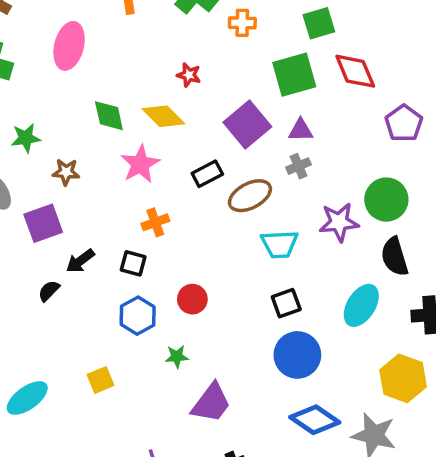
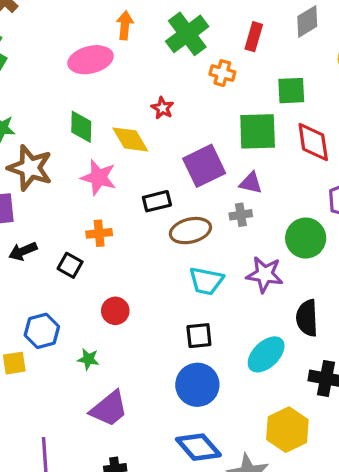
pink ellipse: (69, 46) -> (91, 60), moved, turned 48
pink star: (140, 164) -> (99, 177), turned 30
brown star: (66, 172) -> (30, 168), size x1.8
green circle: (386, 200) -> (306, 238), moved
blue hexagon: (138, 316) -> (42, 331), moved

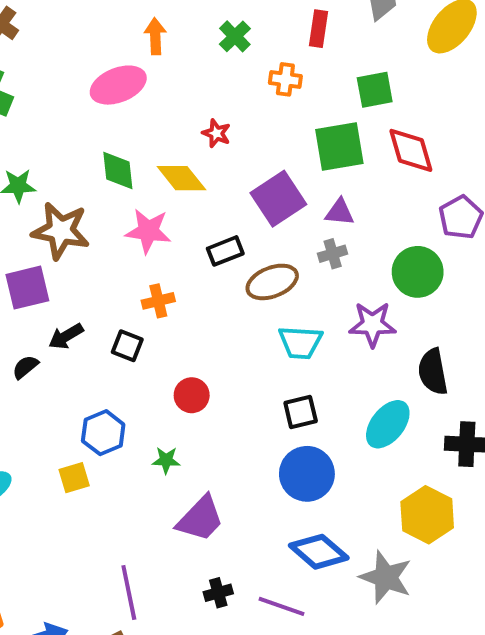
green cross: (187, 34) -> (235, 36), size x0.6

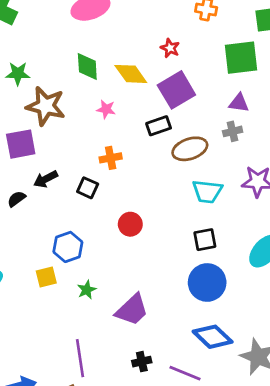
red star: (216, 133) -> (170, 48), moved
purple square: (278, 199) -> (176, 90), moved
pink star: (148, 231) -> (106, 109), size x0.6
green star: (166, 460) -> (87, 290), moved, turned -30

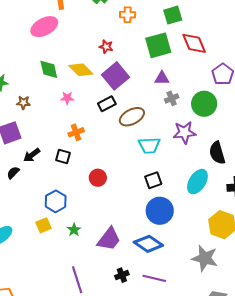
brown star: (46, 106) -> (23, 103), size x0.5
gray cross: (233, 131) -> (172, 98), moved
blue diamond: (213, 337) -> (148, 244), moved

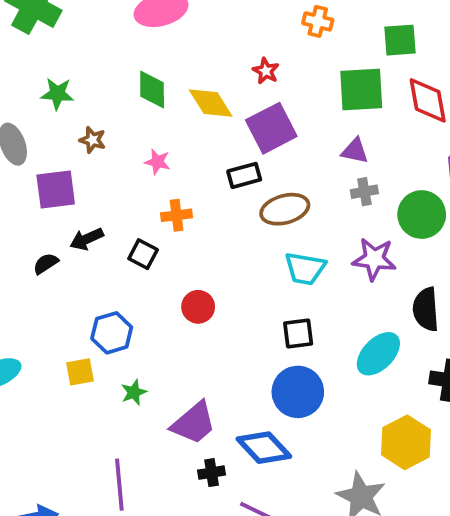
pink star: (67, 98) -> (157, 162), moved
black cross: (122, 275) -> (212, 473), moved

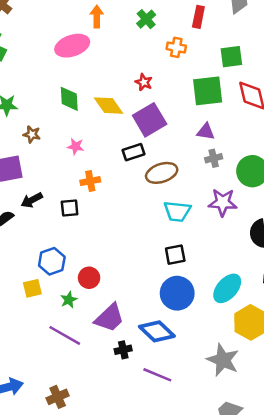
black square: (143, 254) -> (70, 208), turned -30
red circle: (198, 307) -> (89, 278), moved
cyan ellipse: (378, 354) -> (227, 288), moved
purple line: (119, 485) -> (65, 335), moved, turned -52

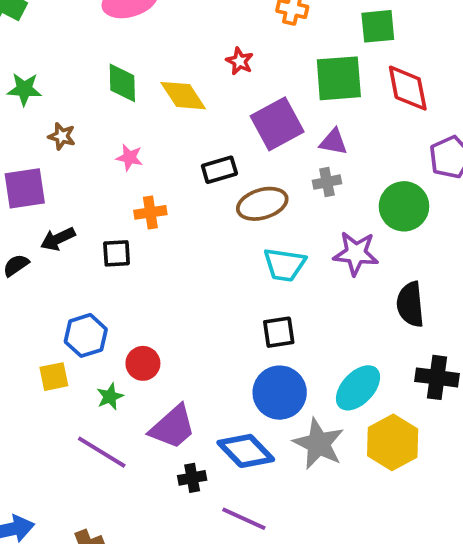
purple square: (150, 120) -> (277, 124), moved
gray cross: (214, 158) -> (327, 182), moved
gray star: (223, 360) -> (319, 444), moved

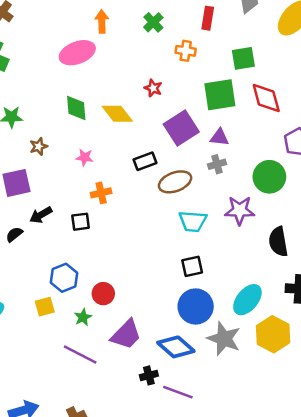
brown star: (62, 136) -> (39, 146), turned -30
black cross: (192, 478) -> (149, 375), moved

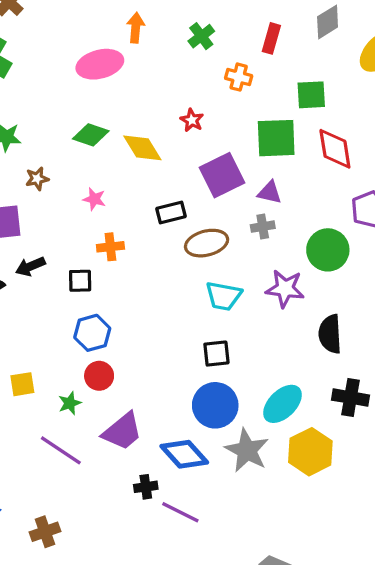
green diamond: (76, 108) -> (91, 135), turned -72
blue hexagon: (64, 278) -> (92, 333), moved

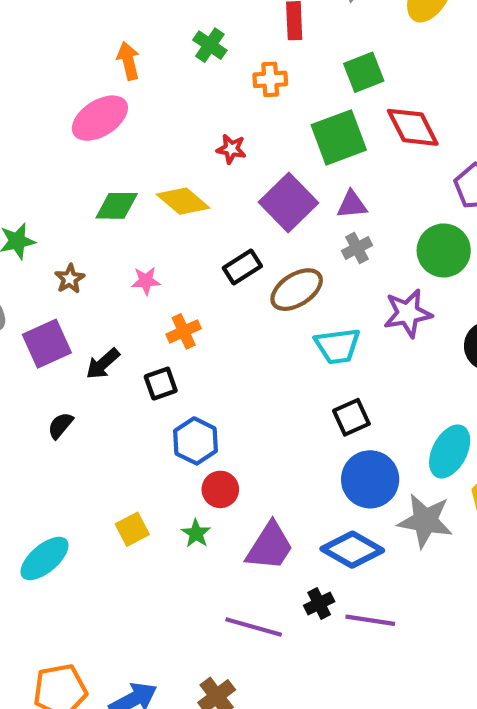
black arrow: (30, 266) -> (103, 364), moved
purple line: (61, 450) -> (254, 627), moved

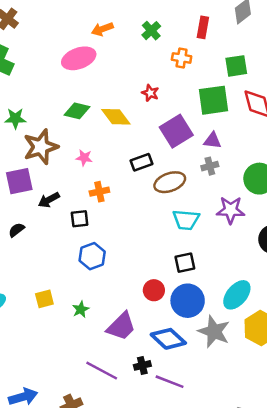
orange arrow: (128, 61) -> (102, 29), turned -110
brown star: (70, 279) -> (41, 147), size x2.0
red circle: (220, 489) -> (154, 290), moved

